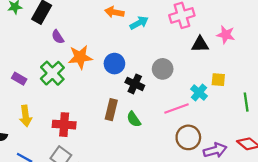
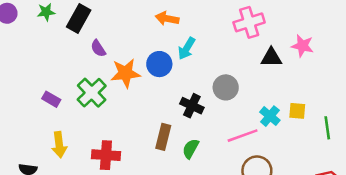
cyan arrow: (139, 23) -> (187, 48), moved, turned 150
blue circle: (114, 64) -> (159, 64), moved
yellow square: (218, 80) -> (297, 111), moved
green semicircle: (134, 119) -> (191, 149), turned 63

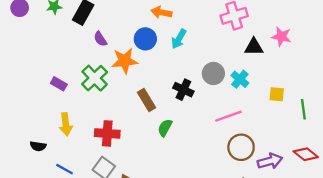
blue circle: (159, 64) -> (145, 39), moved
cyan cross: (270, 116) -> (240, 79), moved
brown rectangle: (163, 137) -> (146, 100), moved, turned -45
green semicircle: (191, 149) -> (165, 128), moved

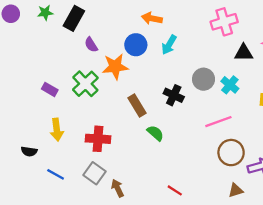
green semicircle: (165, 128) -> (155, 133), turned 102

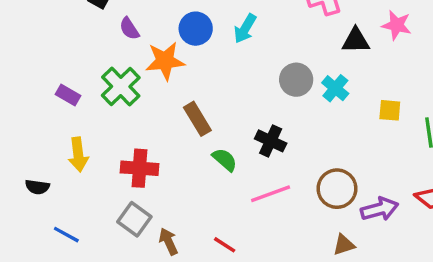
black cross: (174, 95) -> (271, 141), moved
pink line: (218, 122) -> (271, 194), moved
blue line: (56, 174) -> (66, 235), moved
red line: (175, 190) -> (225, 245), moved

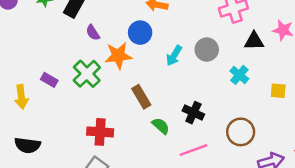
cyan arrow: (245, 29) -> (174, 56), moved
gray circle: (296, 80) -> (207, 50), moved
yellow arrow: (78, 155) -> (21, 97), moved
black semicircle: (37, 187) -> (27, 145), size x1.5
brown circle: (337, 189) -> (241, 132), moved

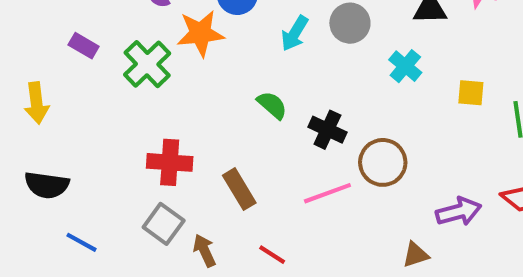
purple rectangle: (49, 80) -> (84, 46), moved
brown rectangle: (141, 97) -> (239, 189), moved
green semicircle: (161, 126) -> (272, 105), moved
brown circle: (241, 132) -> (383, 162), moved

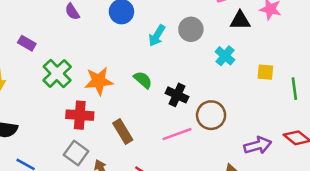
orange star: (200, 33) -> (99, 81), moved
green cross: (147, 64) -> (57, 73), moved

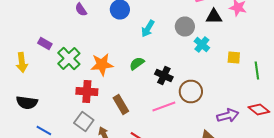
gray circle: (191, 29) -> (185, 26), moved
purple rectangle: (27, 43) -> (45, 44), moved
green semicircle: (143, 80) -> (137, 64), turned -77

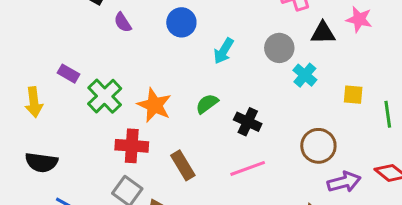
orange star: (102, 64) -> (154, 105), turned 30
brown circle: (191, 92) -> (318, 146), moved

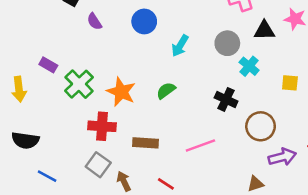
black cross: (248, 122) -> (226, 99), moved
brown rectangle: (183, 165) -> (145, 143), turned -55

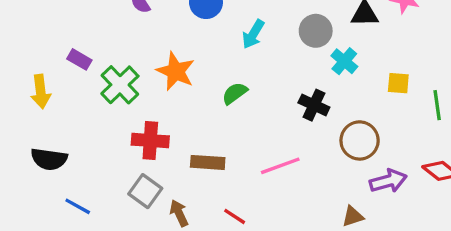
orange star: (121, 92) -> (176, 71), moved

